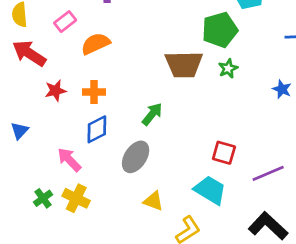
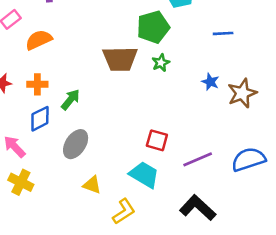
green arrow: (152, 114) -> (70, 100), moved

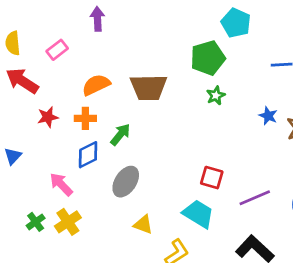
orange semicircle: (39, 40) -> (96, 85), moved
brown trapezoid: (120, 59) -> (149, 87), moved
yellow cross: (21, 182) -> (68, 222), turned 30

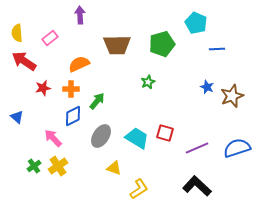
cyan pentagon: (236, 23) -> (196, 23), moved
brown trapezoid: (149, 87) -> (117, 45), moved
green star: (216, 96) -> (148, 82), moved
blue triangle: (13, 156) -> (17, 117), turned -32
cyan trapezoid: (198, 214) -> (137, 138), moved

